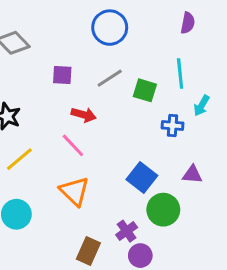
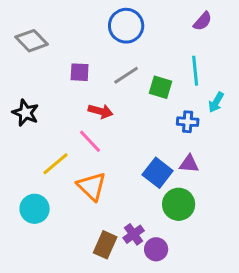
purple semicircle: (188, 23) -> (203, 21), turned 30
yellow line: (19, 159) -> (56, 164), moved
purple triangle: (192, 174) -> (189, 164), moved
purple cross: (127, 231) -> (134, 234), moved

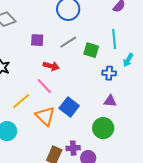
blue square: (158, 173) -> (69, 107), moved
purple cross: (134, 234) -> (73, 148), turned 32

